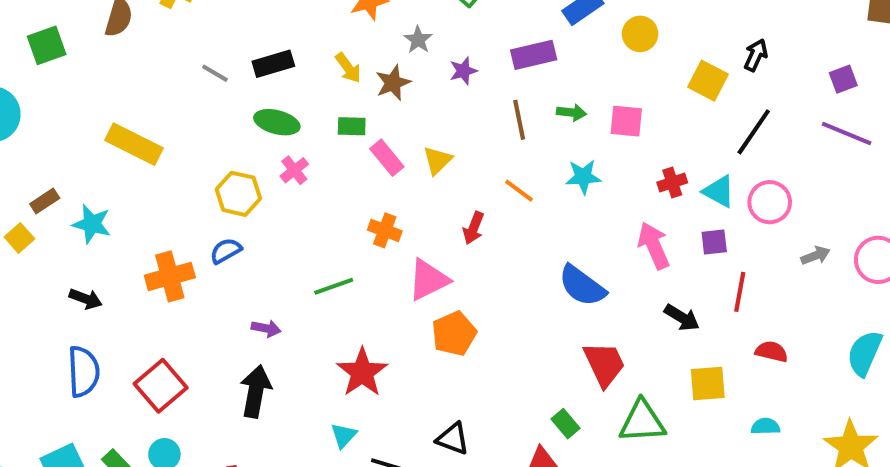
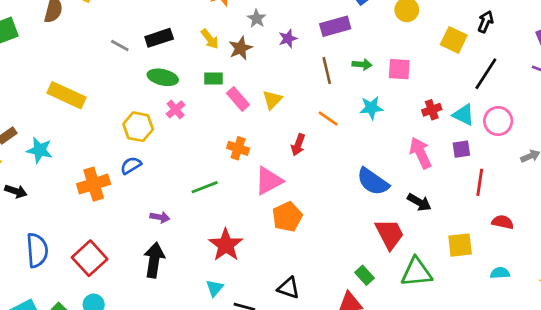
black arrow: (86, 299) -> (16, 191), moved
black arrow: (682, 318) -> (419, 202), moved

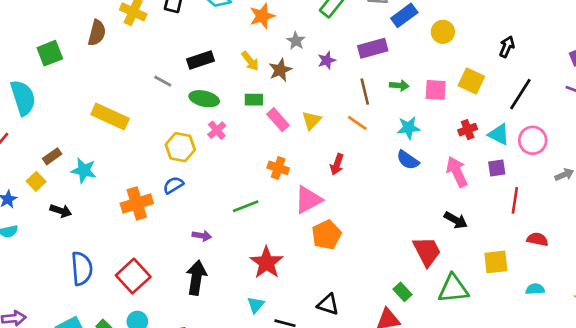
black arrow: (486, 22) -> (507, 47), moved
yellow square: (454, 40) -> (471, 81), moved
gray line: (120, 46) -> (163, 81), moved
orange line: (328, 118) -> (357, 123), moved
blue semicircle: (373, 182) -> (408, 160), moved, size x0.7

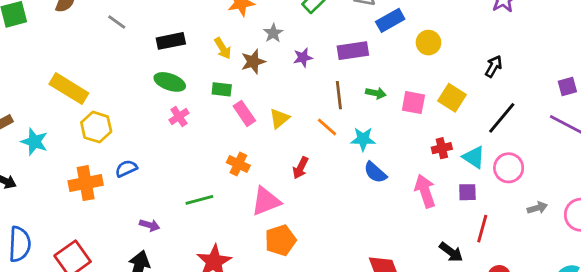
gray line: (163, 81) -> (117, 22), moved
cyan star: (409, 128) -> (363, 139), moved
yellow hexagon: (180, 147) -> (96, 127), moved
black arrow: (456, 220) -> (451, 252), moved

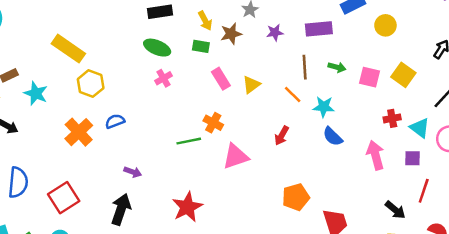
green rectangle: (222, 89) -> (201, 46), moved
red arrow: (300, 168) -> (282, 136), moved
orange cross: (86, 183) -> (79, 132), turned -36
green line: (199, 200) -> (189, 141), moved
orange pentagon: (280, 240) -> (296, 197), moved

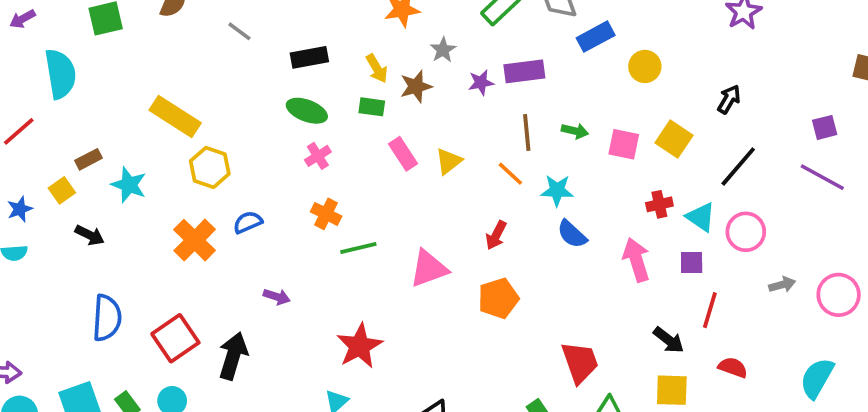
purple rectangle: (319, 29) -> (524, 71), moved
orange cross: (213, 123) -> (326, 214), moved
orange pentagon: (296, 197) -> (498, 298), moved
black arrow: (121, 209) -> (233, 356), moved

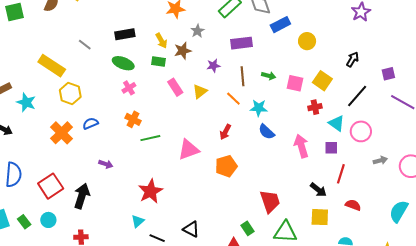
gray line: (239, 31) -> (85, 45), moved
purple star: (481, 83) -> (213, 66), moved
purple square: (825, 127) -> (388, 74), moved
red cross: (659, 204) -> (315, 107), moved

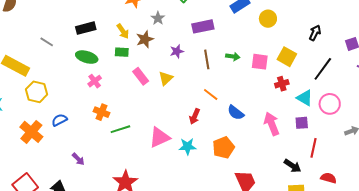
orange line: (233, 99) -> (211, 94), moved
cyan star: (259, 108) -> (187, 146), moved
purple arrow: (106, 164) -> (78, 159), turned 32
orange pentagon: (226, 166) -> (223, 148), moved

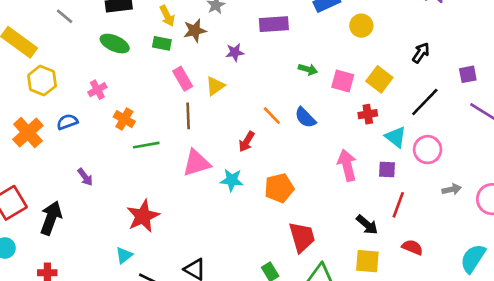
brown line: (207, 59) -> (188, 116), moved
pink cross: (95, 81) -> (97, 90), moved
blue semicircle: (236, 113) -> (305, 118), moved

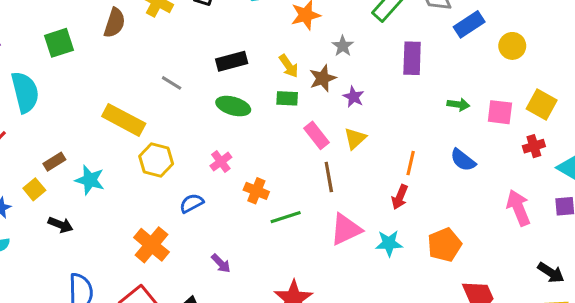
purple rectangle: (274, 24) -> (412, 58), turned -76
purple star: (235, 52) -> (353, 97), moved, turned -30
orange line: (272, 116) -> (411, 163), moved, turned 65
orange cross: (28, 133) -> (151, 245), moved

